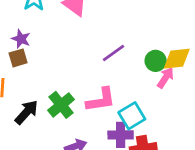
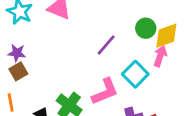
green circle: (156, 61) -> (146, 28), moved
cyan square: (132, 116) -> (135, 74), moved

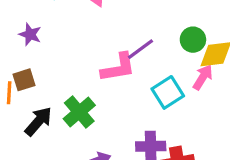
brown square: (18, 71) -> (24, 80), moved
pink L-shape: (105, 91) -> (118, 68), moved

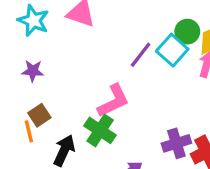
pink L-shape: (118, 68) -> (113, 101), moved
cyan square: (168, 92) -> (172, 50), moved

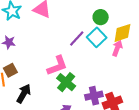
green circle: (187, 32) -> (101, 17), moved
green cross: (100, 130) -> (66, 82), moved

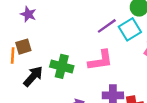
pink L-shape: (57, 66) -> (100, 60), moved
green cross: (66, 82) -> (62, 66), moved, turned -36

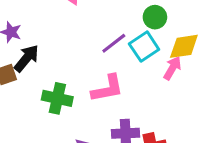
black arrow: (33, 76) -> (26, 58), moved

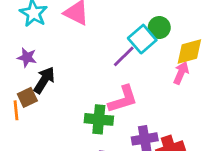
cyan square: (144, 47) -> (142, 39), moved
green cross: (57, 98) -> (99, 119), moved

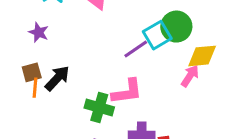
green circle: (159, 28) -> (176, 27), size x1.4
black arrow: (44, 80) -> (57, 78), moved
orange line: (16, 110) -> (35, 88), moved

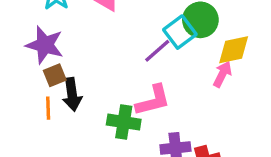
purple star: (39, 32) -> (45, 45), size x1.6
brown square: (32, 72) -> (55, 75), moved
black arrow: (57, 78) -> (72, 94), turned 136

